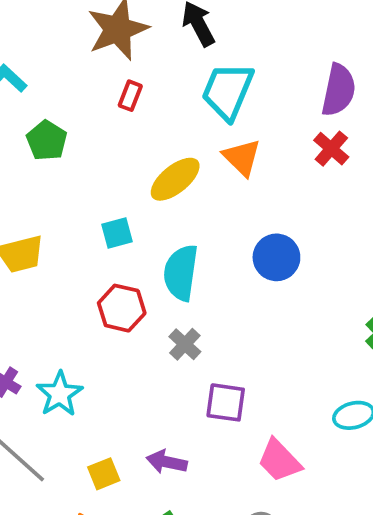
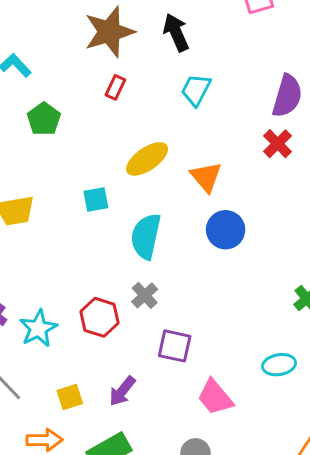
cyan trapezoid: (228, 91) -> (196, 90), size x0.7
orange triangle: (242, 157) -> (206, 177), moved
red hexagon: (122, 308) -> (100, 317), moved
purple arrow: (167, 462) -> (122, 391), turned -68

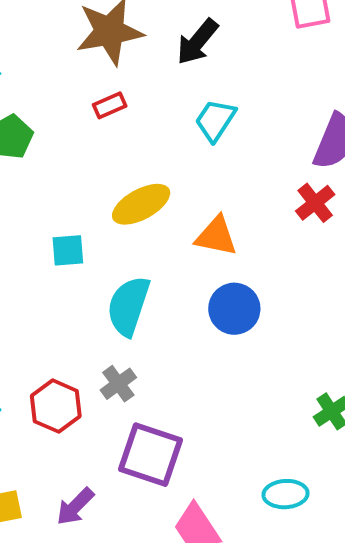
black arrow: (176, 32) -> (197, 42), turned -123
red rectangle: (115, 87) -> (110, 105), turned 35
orange triangle: (206, 177) -> (216, 236), turned -44
purple square: (175, 346) -> (151, 455), size x1.4

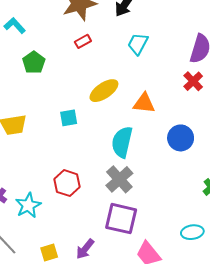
cyan semicircle: (128, 306) -> (122, 142), moved
blue circle: (234, 309) -> (181, 138), moved
gray cross: (118, 384) -> (119, 179), moved, size x1.5
red hexagon: (56, 406) -> (67, 183), moved

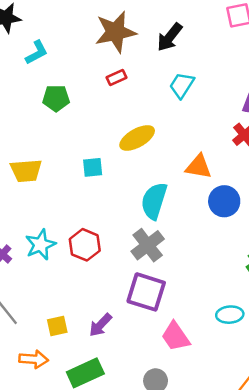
cyan L-shape: (15, 26) -> (37, 52), turned 100
green pentagon: (34, 62) -> (56, 98), turned 30
orange triangle: (144, 103) -> (199, 167), moved
cyan star: (28, 205) -> (40, 245), moved

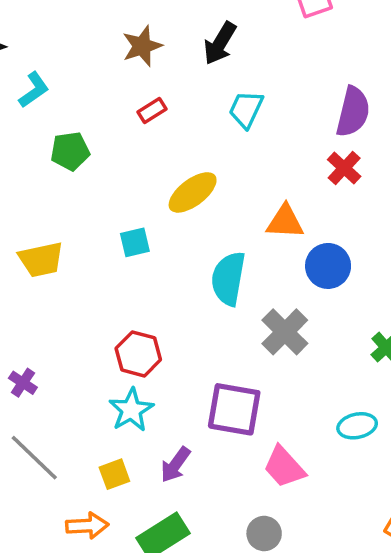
brown star: (115, 32) -> (142, 46), size x0.7
cyan star: (40, 245) -> (131, 410), moved
gray cross: (148, 245) -> (285, 332), moved

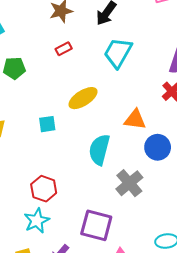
cyan trapezoid: (246, 109) -> (118, 53), size x1.4

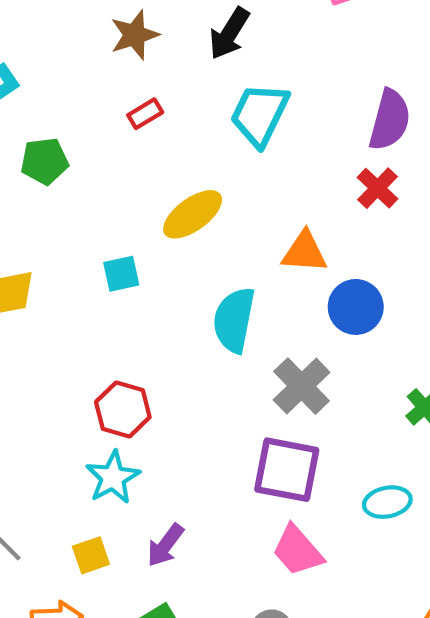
purple square: (96, 225) -> (287, 470), moved

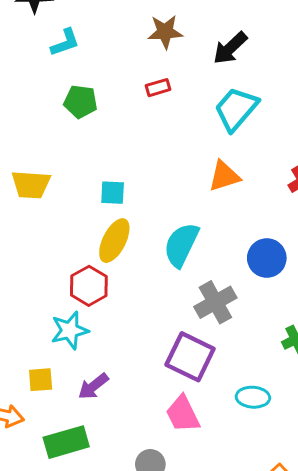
yellow ellipse: (193, 214) -> (114, 241), moved, turned -42
orange triangle: (304, 252) -> (224, 176), moved, turned -36

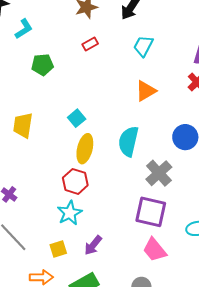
cyan trapezoid: (236, 109) -> (143, 46), size x0.7
yellow trapezoid: (31, 185) -> (23, 125), turned 108
cyan square: (113, 193) -> (77, 118), turned -30

